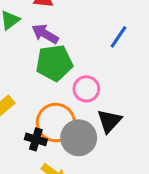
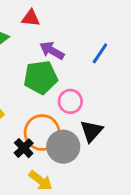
purple arrow: (45, 34) -> (52, 51), moved
black cross: (36, 139) -> (24, 148), turned 30

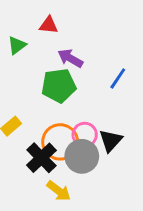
blue line: (100, 53) -> (118, 78), moved
pink circle: (70, 101) -> (85, 135), moved
black cross: (24, 148) -> (41, 158), size x1.5

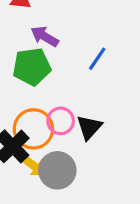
gray circle: (82, 156) -> (57, 170), moved
yellow arrow: (59, 191) -> (33, 166), moved

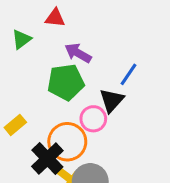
pink circle: (61, 121) -> (93, 119), moved
black triangle: (89, 127) -> (112, 100), moved

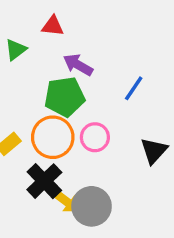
black triangle: (112, 100) -> (154, 151), moved
orange circle: (67, 142) -> (53, 137), moved

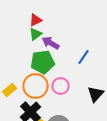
red triangle: (53, 26) -> (36, 20), turned -32
green triangle: (16, 50) -> (36, 34), moved

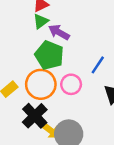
blue line: (84, 57) -> (98, 65), moved
green pentagon: (43, 62) -> (49, 55), turned 30

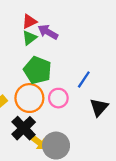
purple arrow: (59, 32) -> (48, 32), moved

